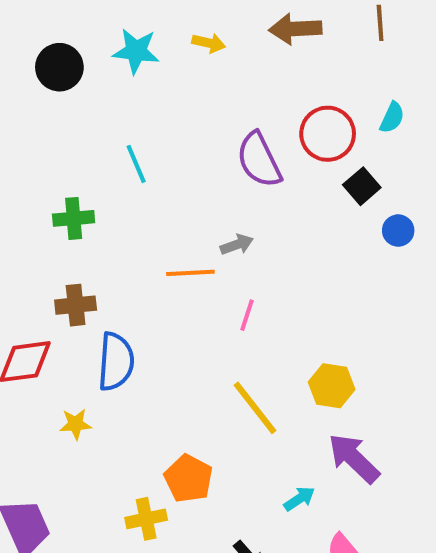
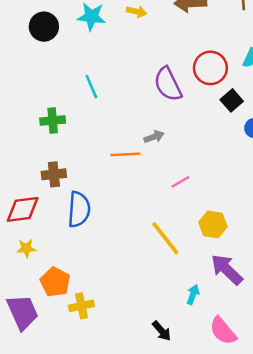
pink line: (247, 315) -> (180, 182), moved, turned 42
yellow star: (76, 424) -> (26, 248), moved
orange pentagon: (188, 479) -> (55, 282), moved
cyan arrow: (299, 499) -> (193, 295), turned -36
yellow cross: (146, 519) -> (81, 306), moved

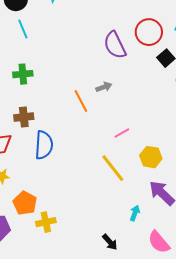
cyan line: (91, 87) -> (23, 29), moved
orange line: (125, 154) -> (81, 101), turned 65
pink line: (180, 182) -> (122, 133), moved

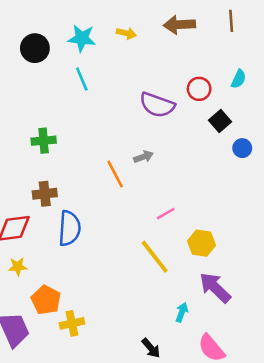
cyan line: (23, 29) -> (82, 79), moved
red circle: (149, 32) -> (199, 89), size x0.7
purple semicircle: (115, 45) -> (157, 105), turned -44

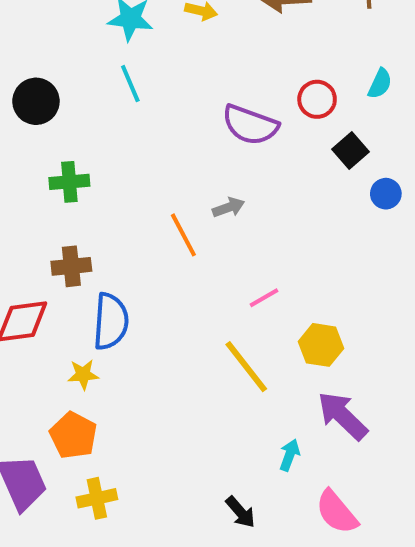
black circle: (35, 48) -> (36, 101), moved
yellow star: (18, 267) -> (83, 374), moved
yellow cross: (72, 323) -> (97, 498), moved

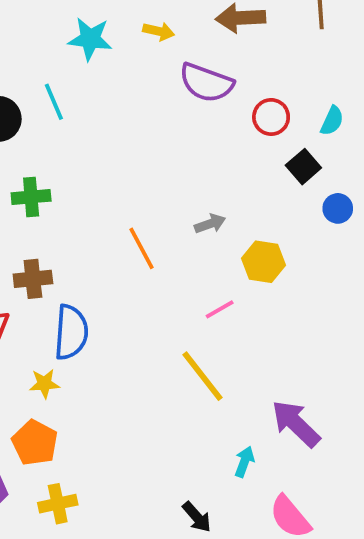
cyan line: (130, 84) -> (54, 102), moved
cyan semicircle: (380, 84) -> (332, 121), moved
purple semicircle: (250, 125) -> (206, 83), moved
gray arrow: (229, 207) -> (210, 224), moved
yellow hexagon: (321, 345) -> (263, 262), moved

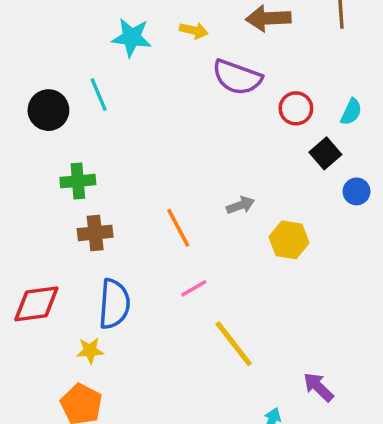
brown cross: (33, 279) -> (95, 233), moved
pink line: (220, 309) -> (194, 288), moved
purple arrow: (296, 424) -> (318, 387), size x0.7

